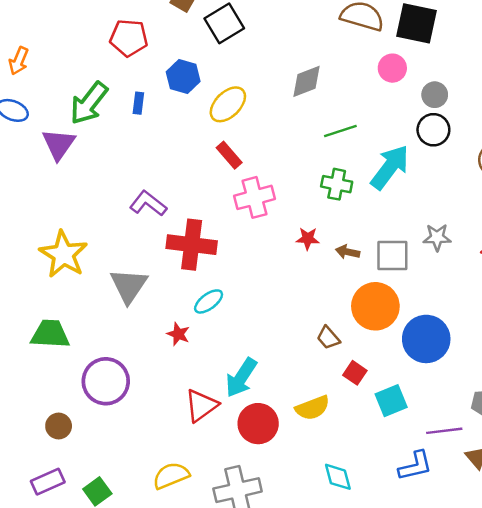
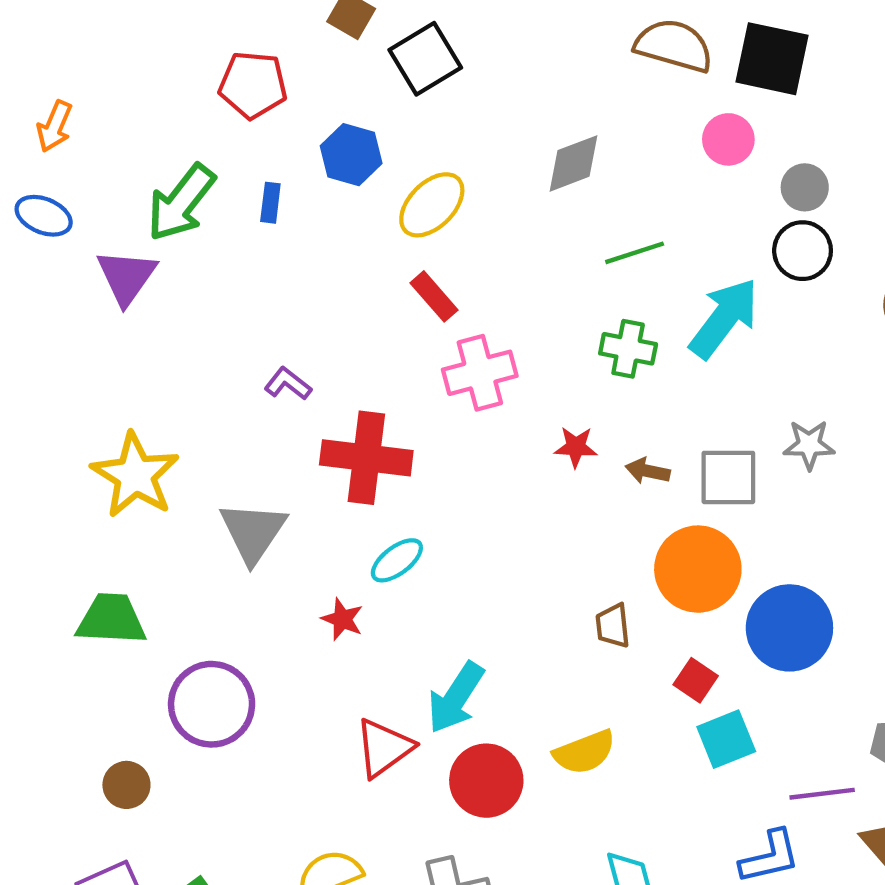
purple L-shape: (148, 204) -> (288, 384), size x0.7
brown trapezoid: (328, 338) -> (613, 626), turned 35
red square: (355, 373) -> (696, 680), moved

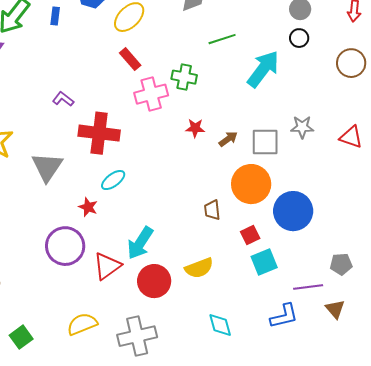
black circle: (803, 251) -> (299, 38), size x0.7
green cross: (628, 349) -> (184, 77), moved
brown arrow: (648, 471) -> (228, 139), turned 132
red square: (696, 680) -> (250, 235), turned 30
purple circle: (212, 704) -> (65, 246), moved

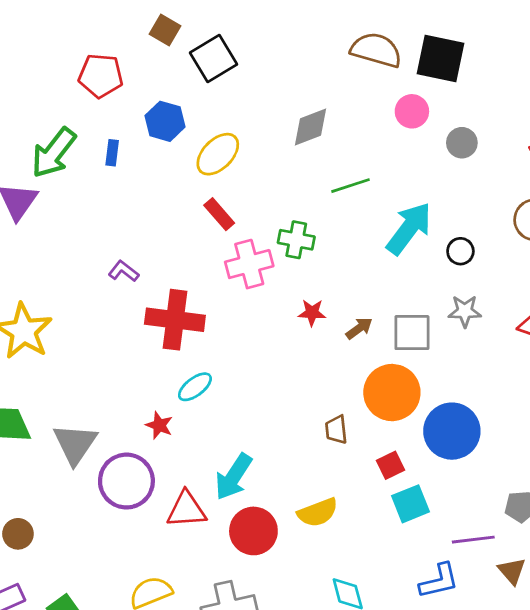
black circle: (299, 38) -> (460, 251), moved
gray triangle: (47, 167) -> (75, 444), moved
red triangle: (107, 266) -> (186, 510), turned 32

